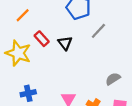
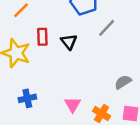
red rectangle: (42, 39) -> (42, 37), turned 40

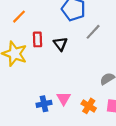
blue cross: (27, 98) -> (44, 104), moved

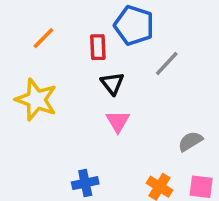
red rectangle: (37, 39) -> (98, 47), moved
pink triangle: (64, 98) -> (118, 121), moved

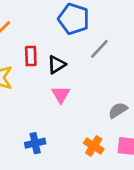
red rectangle: (98, 47) -> (31, 56), moved
black triangle: (112, 83) -> (57, 65), turned 36

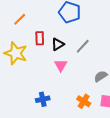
gray line: (99, 49) -> (83, 46), moved

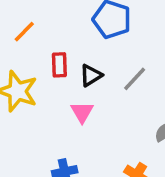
pink triangle: (61, 65) -> (82, 112), moved

